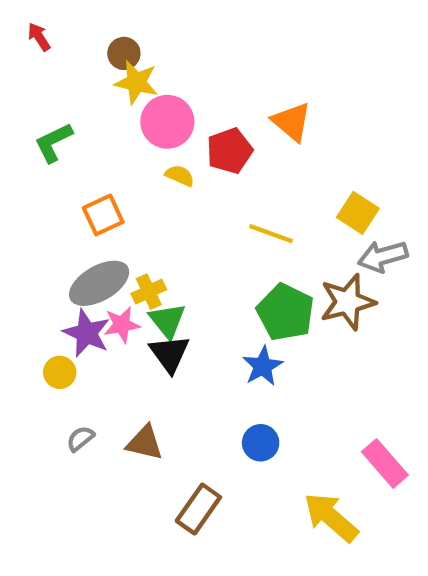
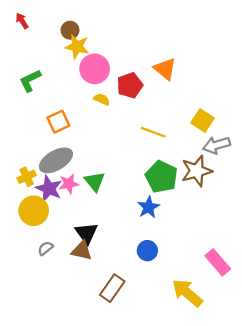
yellow cross: (149, 292) -> (27, 177), moved
black triangle: (169, 354) -> (86, 233), moved
yellow circle: (60, 372) -> (34, 211), size x1.6

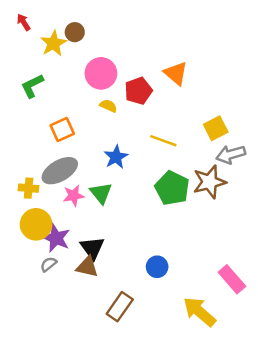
yellow star: (77, 47) -> (54, 43), moved, turned 30
yellow square: (202, 120) -> (216, 128), turned 30
yellow cross: (27, 177) -> (29, 188), turned 30
purple star: (49, 188) -> (56, 238), moved
blue star: (149, 207) -> (116, 157), moved

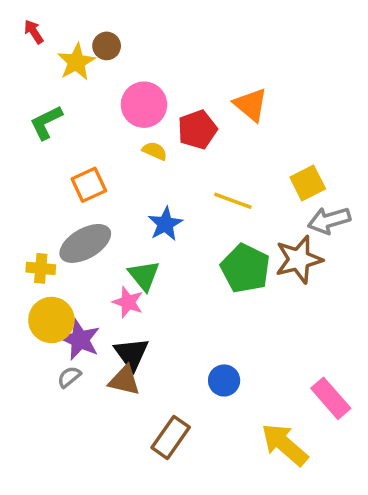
pink star: (73, 196) -> (128, 302), moved, turned 30

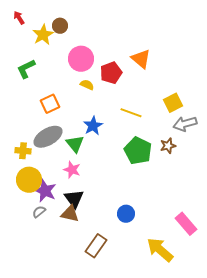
brown star: (299, 259) -> (168, 146), size x0.6
green triangle: (144, 275) -> (75, 144), moved

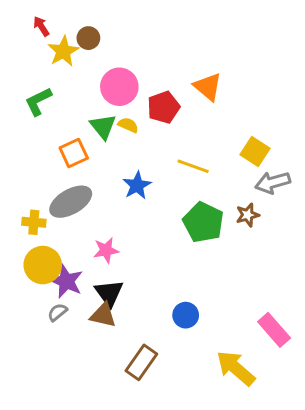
red arrow: (19, 18) -> (41, 26), moved
yellow square: (173, 103) -> (255, 152), turned -30
green triangle: (75, 144) -> (103, 126), moved
pink star: (72, 170) -> (106, 250), turned -30

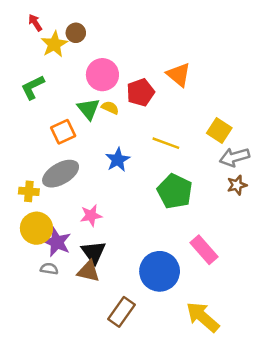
brown star: (248, 215) -> (237, 185), moved
gray semicircle: (57, 312) -> (49, 269), turned 48
blue circle: (186, 315) -> (160, 271), size x1.8
pink rectangle: (274, 330) -> (204, 250), moved

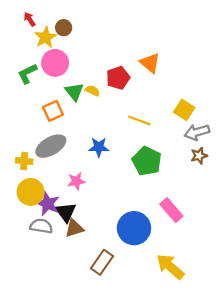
pink circle: (102, 75) -> (55, 63), moved
blue star: (118, 160) -> (99, 147), moved, turned 30
black triangle: (94, 252) -> (66, 212), moved
gray semicircle: (49, 269) -> (41, 226), size x1.5
brown triangle: (88, 271) -> (74, 228), turned -30

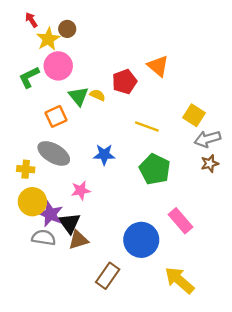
gray ellipse: (51, 146) -> (54, 153), turned 60

